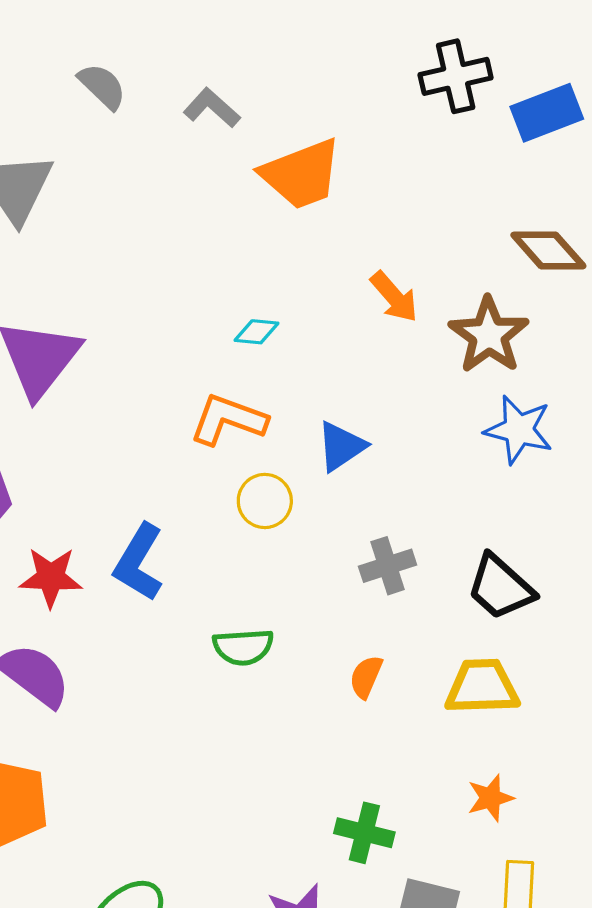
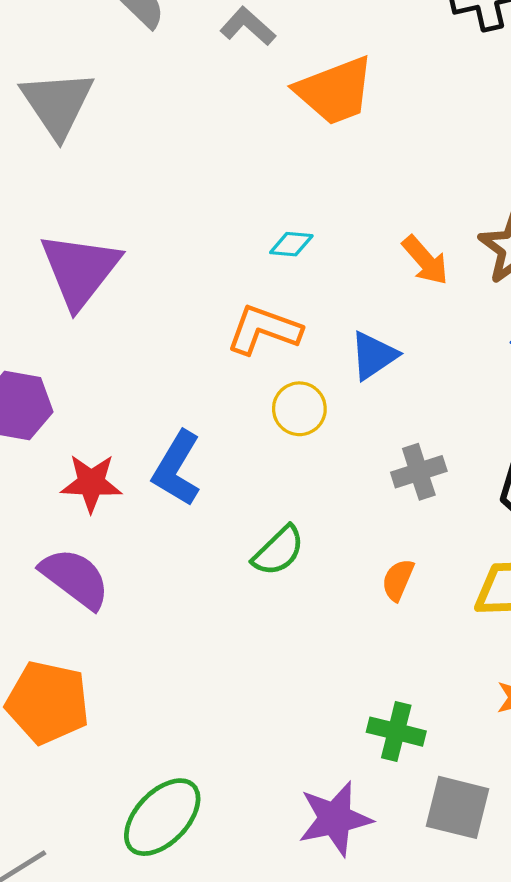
orange arrow: (394, 297) -> (425, 260), moved
green semicircle: (243, 647) -> (278, 551), turned -40

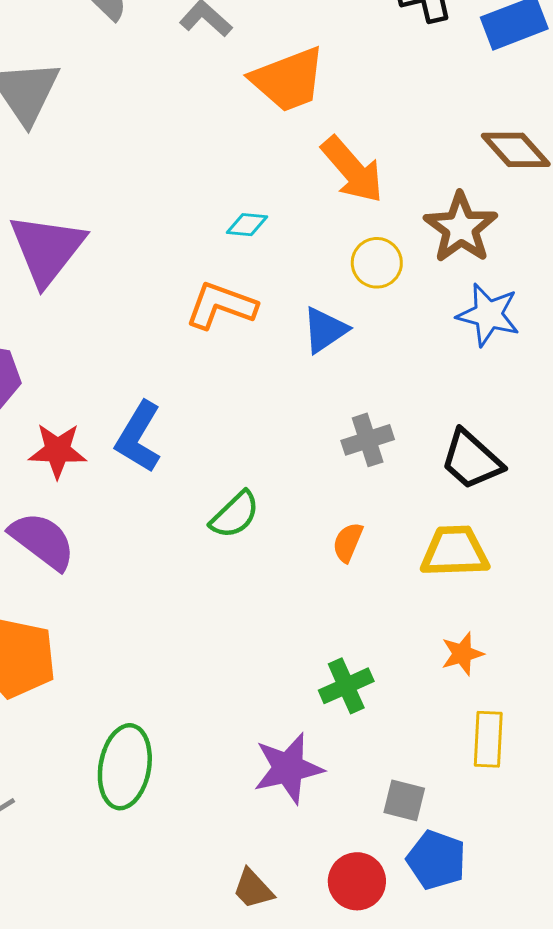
orange arrow: (425, 260) -> (352, 170), moved, size x1.4
yellow circle: (299, 409) -> (377, 263), moved
green cross: (396, 732) -> (346, 686), turned -38
gray square: (458, 807) -> (404, 800), moved, size x0.7
green ellipse: (162, 817) -> (125, 767), turned -34

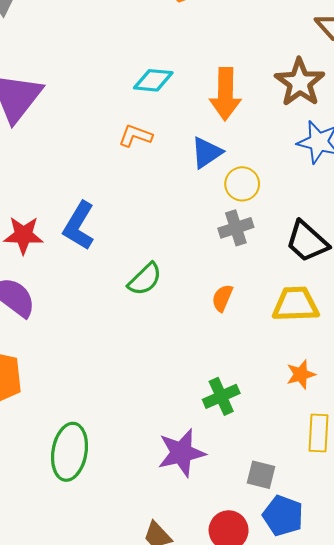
orange arrow: (352, 170) -> (225, 94), moved, turned 42
cyan diamond: (247, 225) -> (153, 80), size x1.4
yellow circle: (377, 263) -> (242, 184), moved
orange L-shape: (221, 306) -> (135, 136), size x0.7

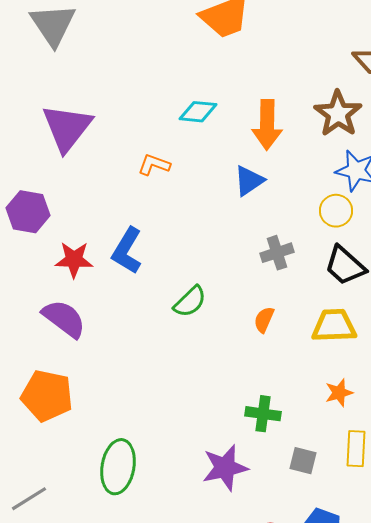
orange L-shape: (135, 136) -> (154, 165), moved
yellow circle: (242, 184) -> (336, 211), moved
green cross: (221, 396) -> (263, 414), turned 32
gray square: (261, 475) -> (303, 461), moved

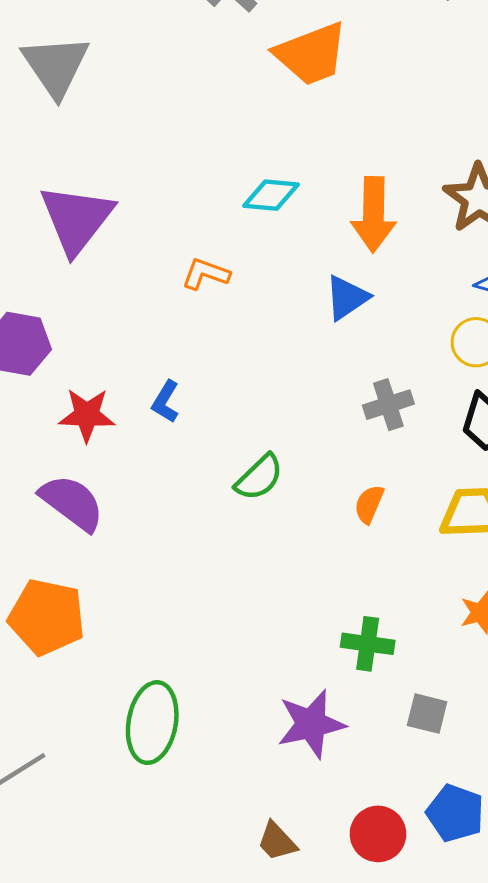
blue L-shape: (127, 251) -> (166, 402), size x0.6

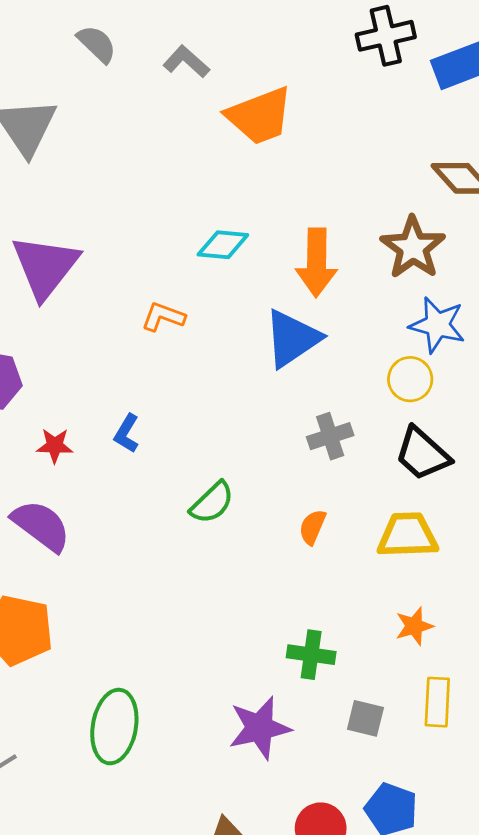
blue triangle: (347, 298) -> (292, 338), size x1.4
red star: (87, 415) -> (55, 446), size x0.7

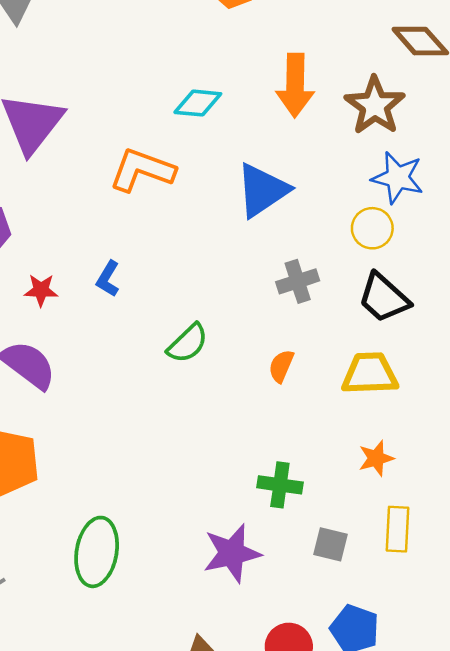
orange arrow: (317, 262) -> (295, 85), moved
orange L-shape: (163, 317) -> (142, 170), size x1.6

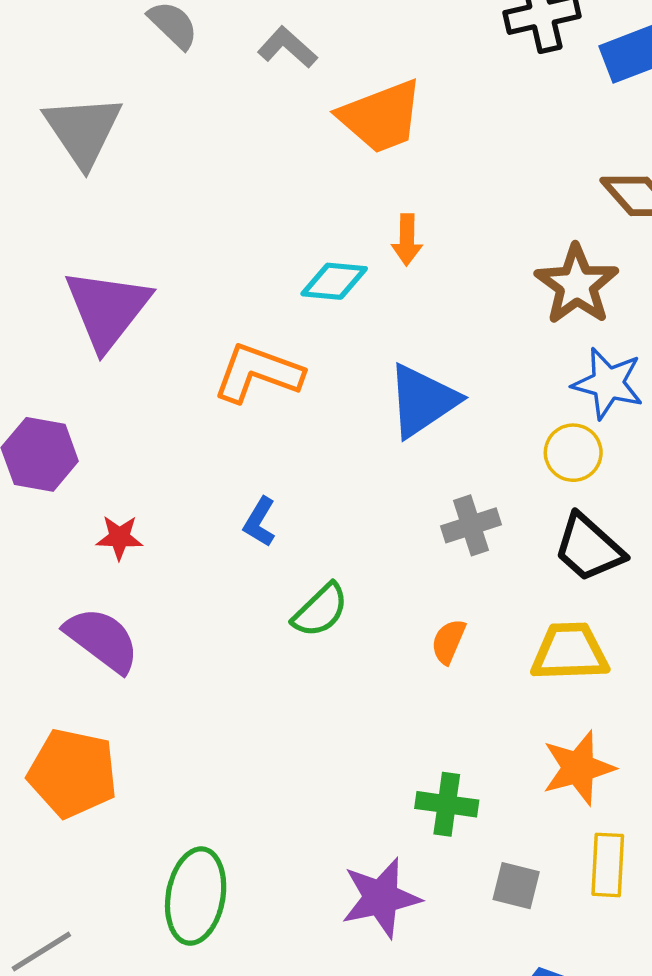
orange arrow: (295, 85) -> (407, 240), moved, size x0.6
blue L-shape: (108, 279) -> (260, 522), moved
orange star: (376, 458) -> (578, 768), size x1.5

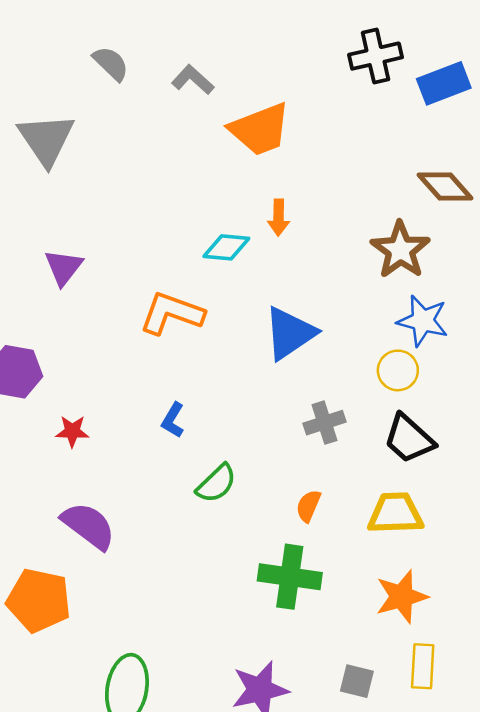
purple triangle: (107, 309) -> (64, 267), size x0.6
purple semicircle: (102, 640) -> (88, 526), moved
green cross: (447, 804) -> (290, 577), moved, size x1.4

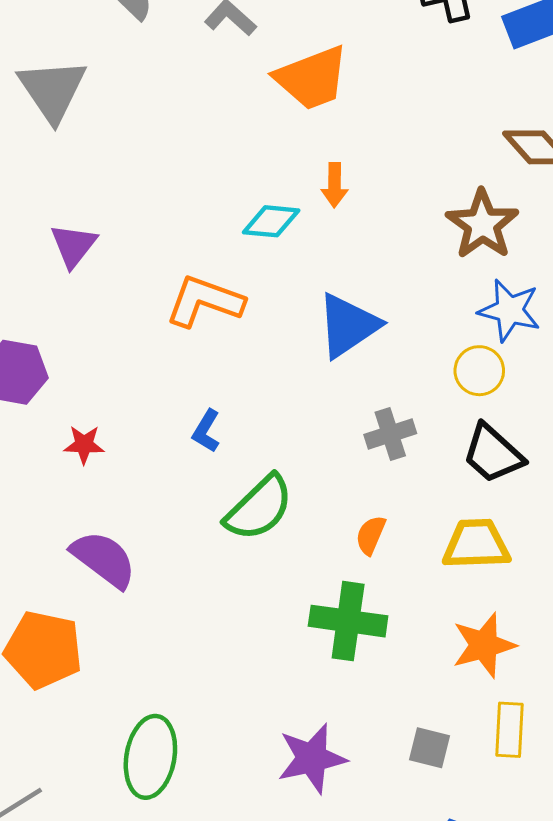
green semicircle: (216, 484) -> (259, 508), size x1.4

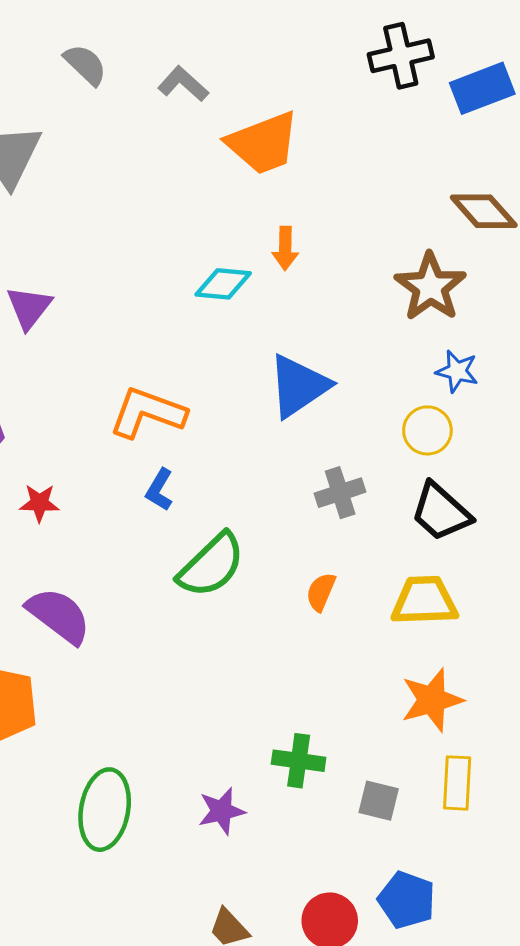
orange L-shape: (205, 301) -> (148, 413), moved
blue star: (509, 310) -> (457, 371), size x0.7
green cross: (348, 621) -> (299, 761), moved, size x0.7
purple star: (312, 758) -> (222, 811), moved, size x0.7

